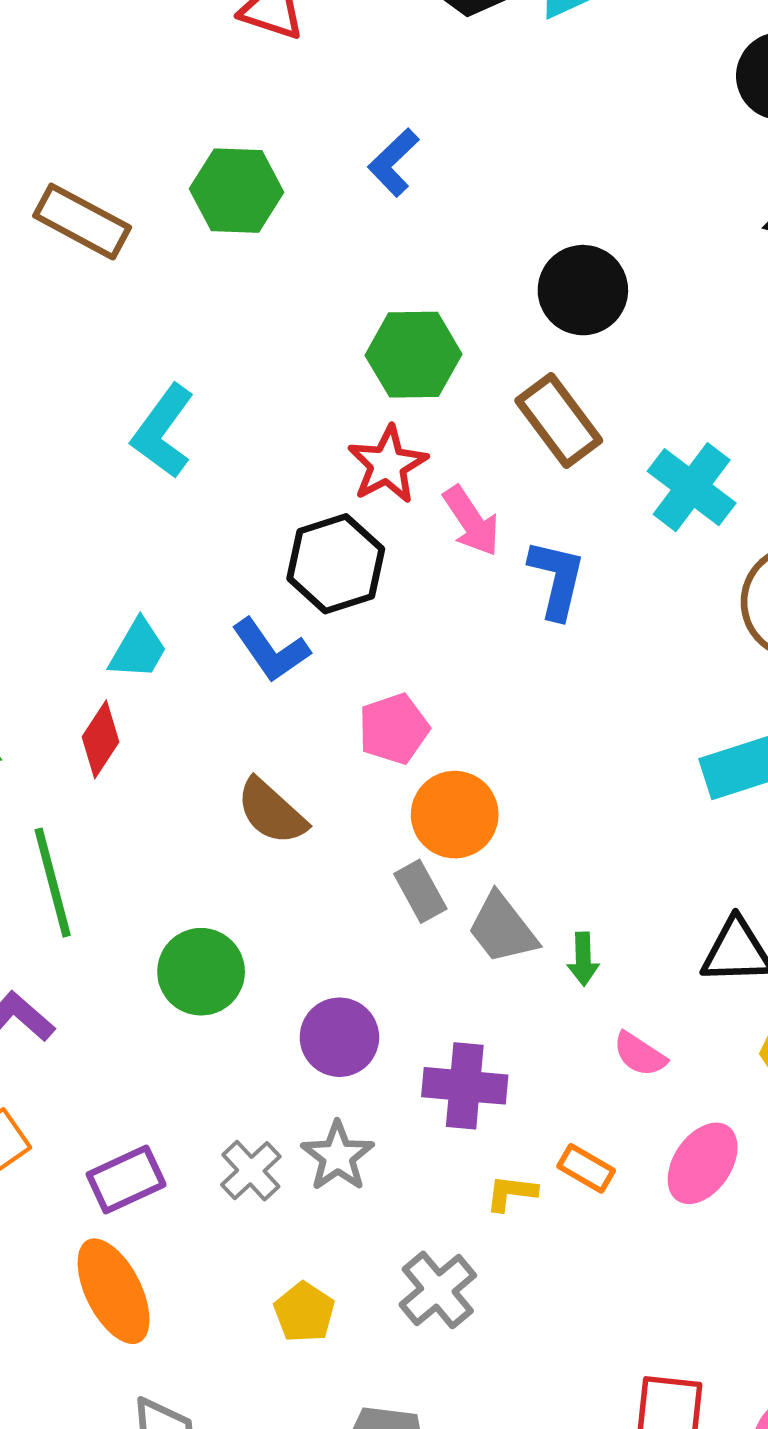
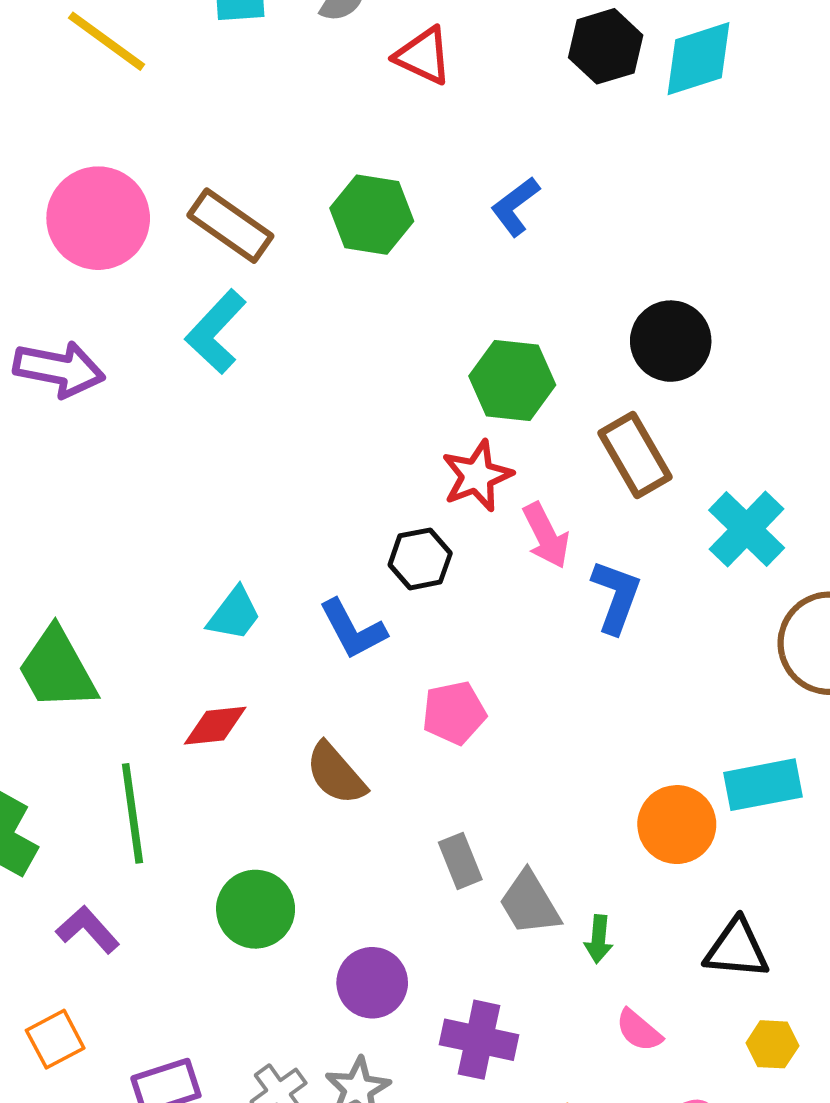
cyan L-shape: (163, 431) -> (216, 332), moved
black hexagon: (336, 564) -> (420, 559), size x0.7
red diamond: (101, 739) -> (215, 726), moved, turned 44
orange circle: (455, 815) -> (677, 825), moved

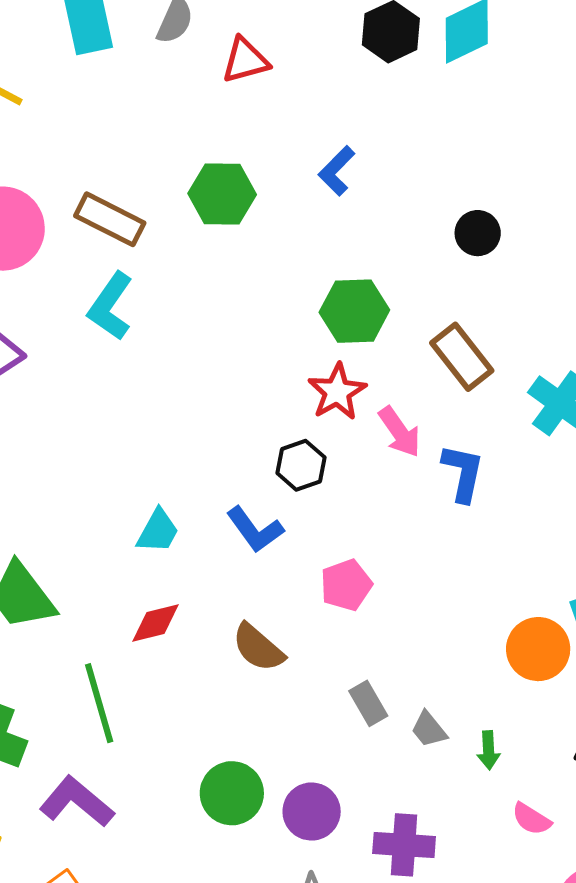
red triangle: (423, 56) -> (245, 60), turned -32
black circle: (671, 341) -> (478, 233), moved, size x0.7
gray trapezoid: (530, 903) -> (429, 729), size x0.7
green circle: (256, 909) -> (232, 793), moved
purple L-shape: (88, 930) -> (77, 802), size x1.4

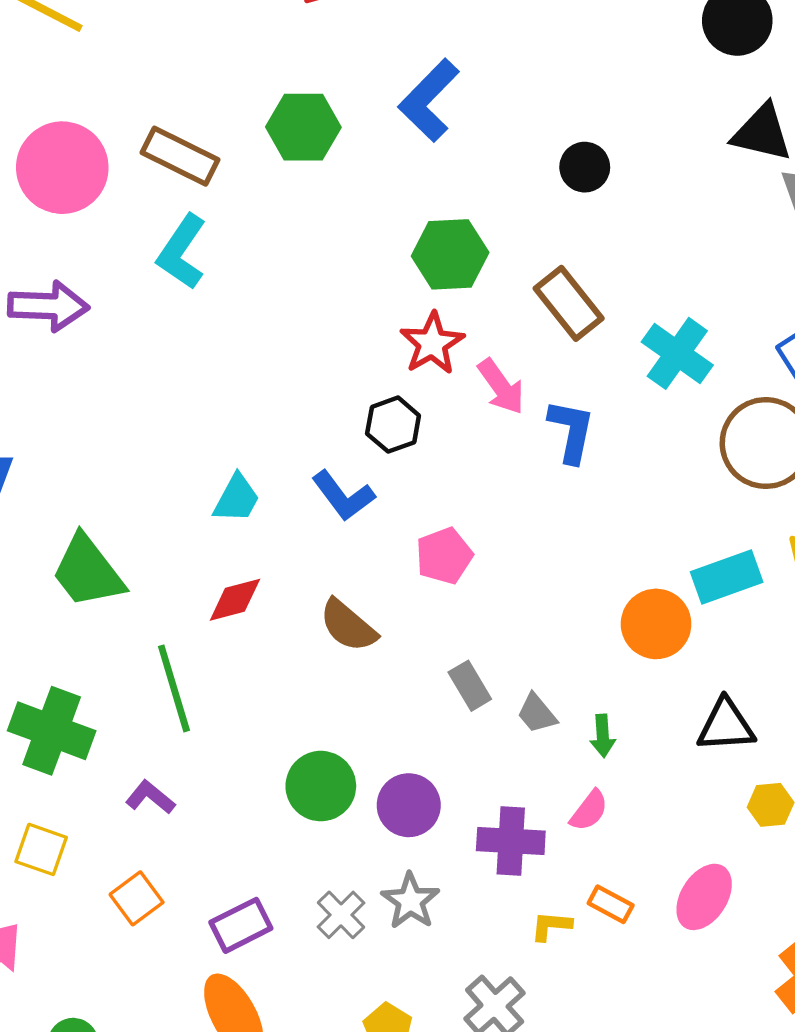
blue L-shape: (337, 171) -> (429, 100), size x1.5
purple L-shape: (77, 802) -> (150, 797), size x0.6
pink semicircle: (531, 819) -> (589, 811), moved, turned -84

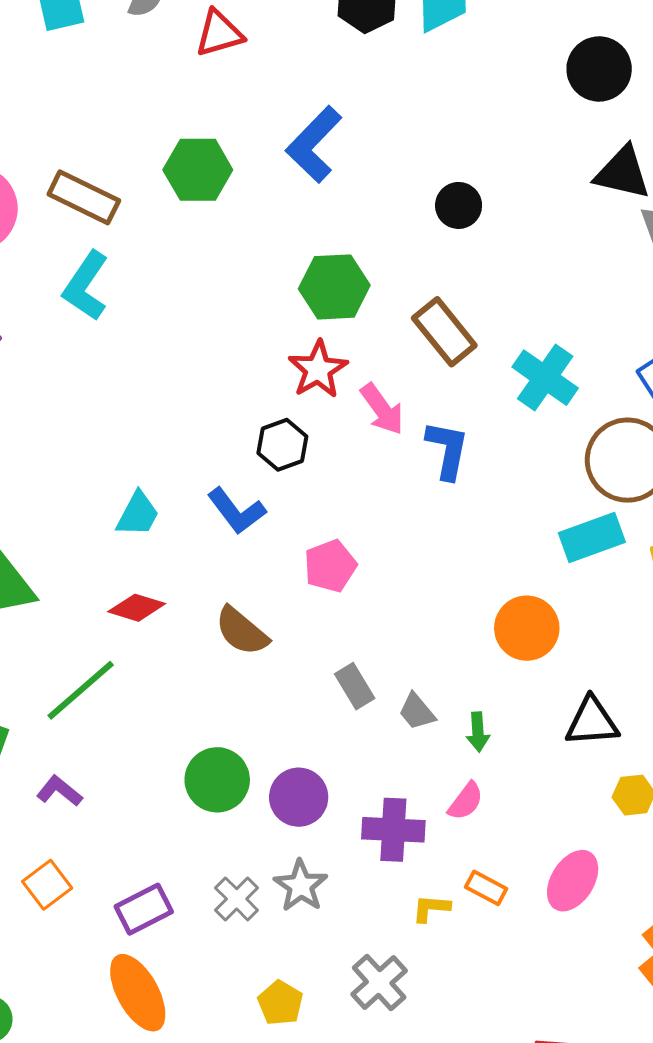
cyan rectangle: (727, 577) -> (592, 537), moved
red diamond: (235, 600) -> (137, 608), turned 32
green line: (174, 688) -> (81, 690), turned 66

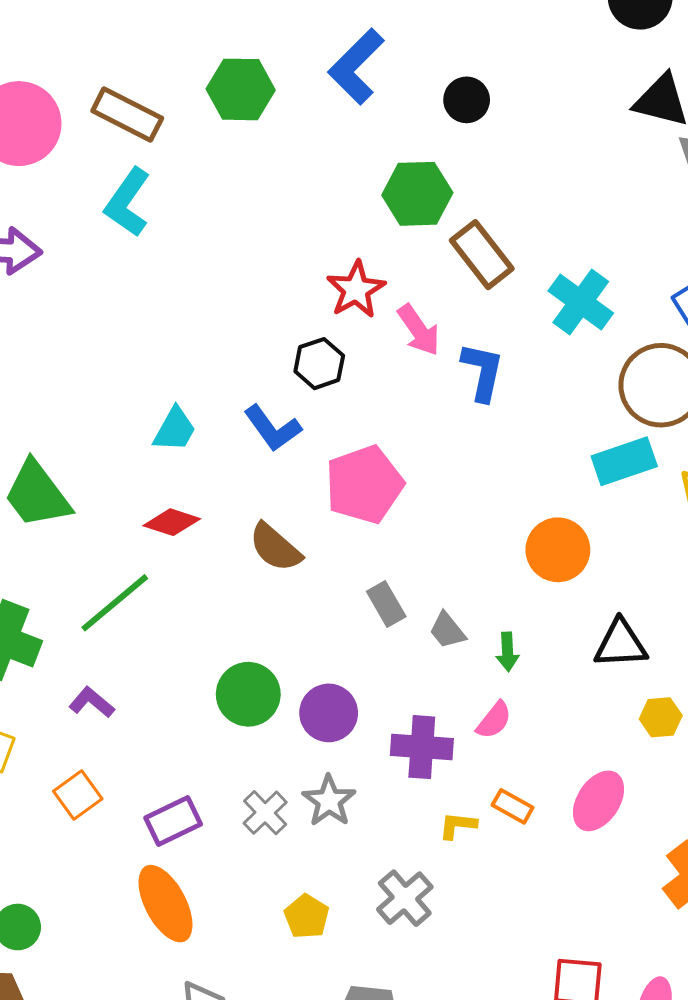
black circle: (459, 205) -> (467, 100), moved
green hexagon: (334, 287) -> (417, 194), moved
pink pentagon: (330, 566) -> (364, 485), size x1.5

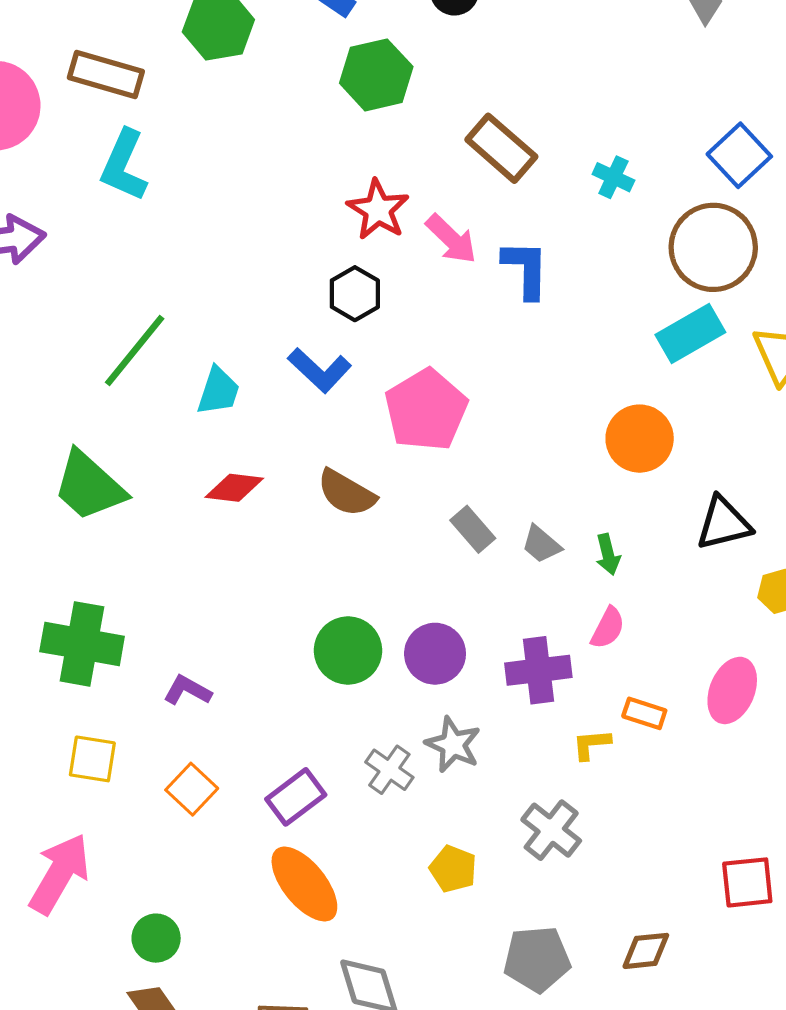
green hexagon: (417, 194) -> (376, 75), moved
cyan cross: (581, 302) -> (613, 177), size x0.6
green line: (115, 603) -> (135, 351), moved

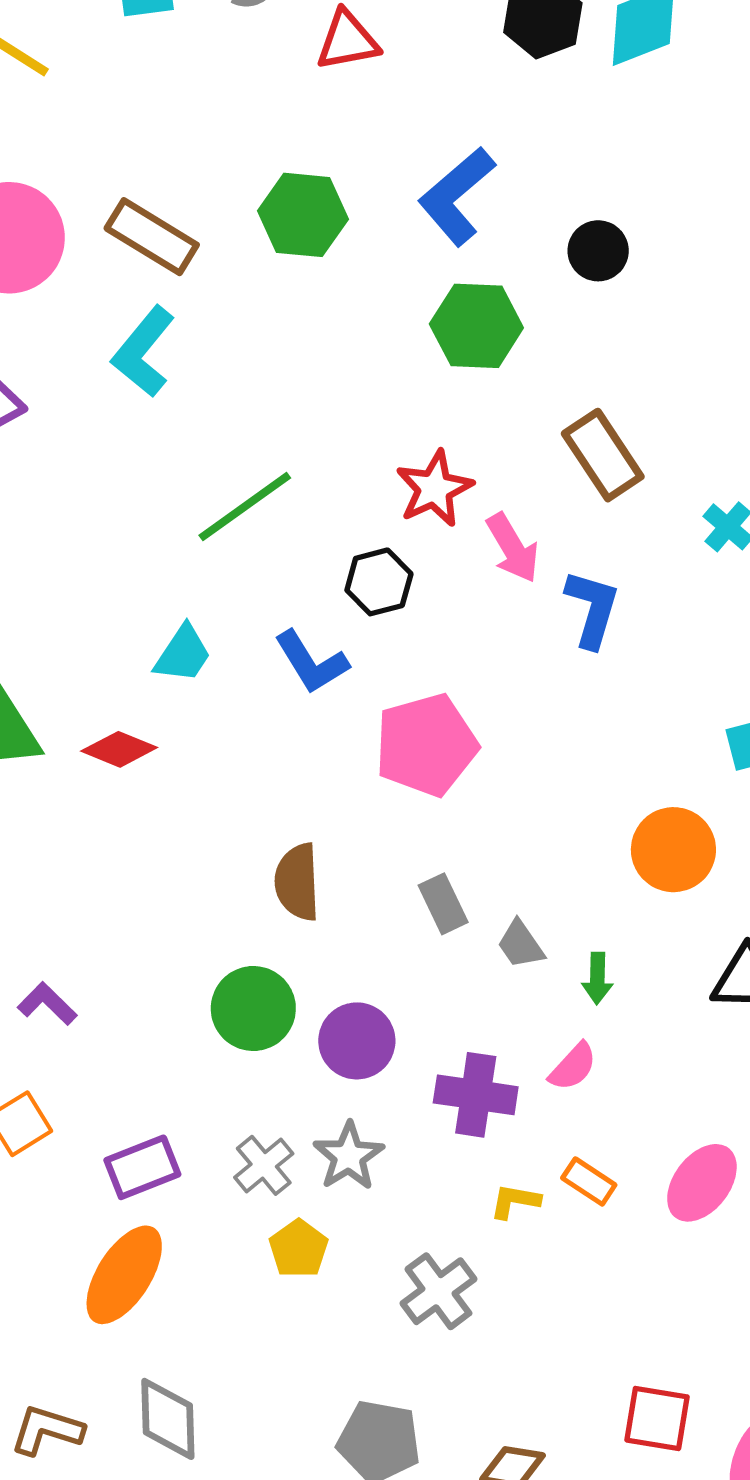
green line: (135, 351) -> (245, 507), moved
red diamond: (234, 488) -> (119, 749), moved
brown semicircle: (346, 493) -> (297, 882), moved, turned 42
yellow pentagon: (453, 869) -> (299, 1249), moved
orange ellipse: (304, 884) -> (124, 1275), turned 56

